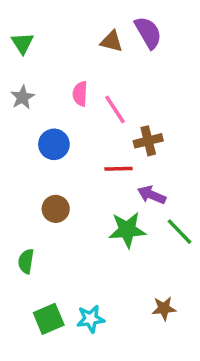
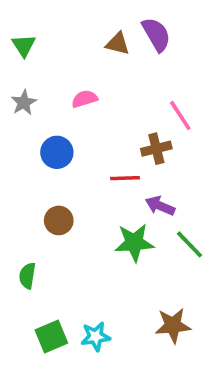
pink semicircle: (80, 94) -> (85, 99), turned 70
pink line: (115, 109) -> (180, 115), moved
brown star: (164, 308) -> (173, 325), size x1.4

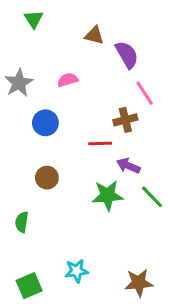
purple semicircle: (156, 34) -> (127, 55), moved
green triangle: (24, 46) -> (34, 19), moved
gray star: (24, 103) -> (19, 83), size x1.4
brown star: (173, 325) -> (139, 283), moved
green square: (51, 336) -> (29, 286), moved

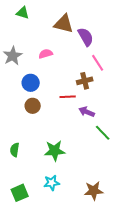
green triangle: (34, 19) -> (23, 13), turned -40
brown triangle: (94, 35) -> (64, 24), size x1.5
brown circle: (47, 178) -> (33, 106), moved
green star: (108, 195) -> (55, 151), moved

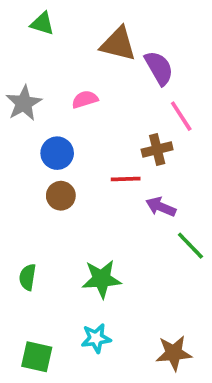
green square: (20, 193) -> (37, 357), turned 36

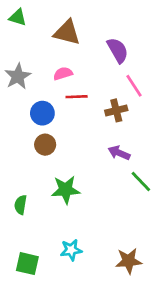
green triangle: (42, 24) -> (18, 17), moved
brown triangle: (118, 44) -> (67, 32), moved
red line: (126, 179) -> (77, 97), moved
green star: (102, 279) -> (66, 190), moved

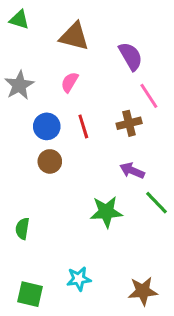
pink semicircle: (63, 73) -> (70, 82), turned -42
red line: (77, 97) -> (83, 126), moved, turned 75
green star: (66, 190) -> (106, 212), moved

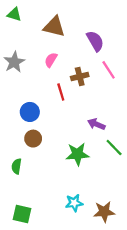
brown cross: (129, 123) -> (80, 76), moved
blue circle: (47, 126) -> (30, 112), moved
brown circle: (50, 161) -> (33, 139), moved
cyan star: (79, 279) -> (74, 203), moved

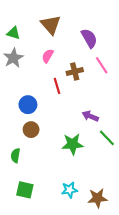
green triangle: (14, 14) -> (13, 33), moved
brown triangle: (54, 27) -> (51, 25), turned 35
green square: (22, 214) -> (25, 190), moved

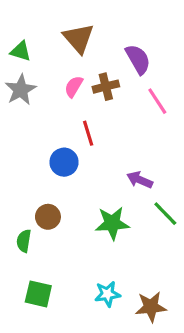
brown cross: (75, 71) -> (106, 87), moved
blue circle: (28, 105) -> (64, 162), moved
brown circle: (31, 130) -> (48, 217), moved

